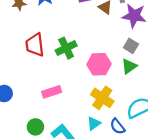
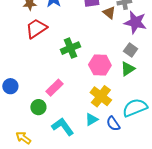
red trapezoid: (35, 45) -> (36, 29), moved, turned 60
pink rectangle: (52, 92) -> (54, 88), turned -30
green circle: (35, 127) -> (38, 107), moved

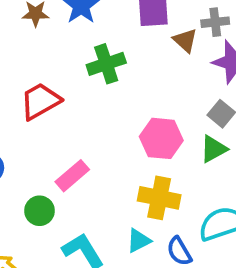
red trapezoid: (36, 29) -> (40, 101), moved
green cross: (71, 48) -> (106, 64), moved
yellow cross: (101, 96) -> (159, 198), turned -30

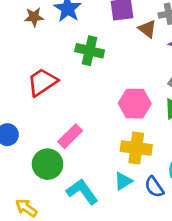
green cross: (106, 64) -> (90, 51), turned 36
green circle: (39, 211) -> (48, 164), size x1.4

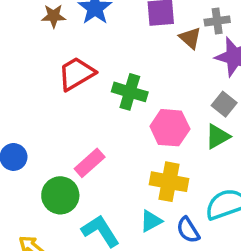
green cross: (90, 51) -> (130, 92), moved
red trapezoid: (42, 82) -> (77, 74), moved

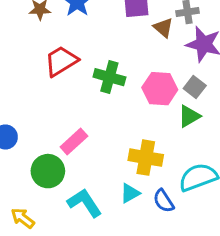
pink hexagon: (170, 128) -> (160, 89), moved

